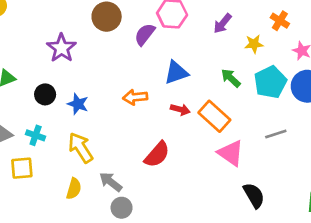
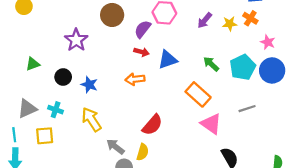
yellow star: (254, 44) -> (230, 24), moved
red arrow: (180, 109) -> (141, 52), moved
yellow semicircle: (74, 189) -> (143, 152), moved

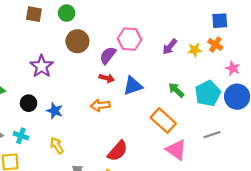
yellow arrow: (91, 119) -> (57, 146), size x0.7

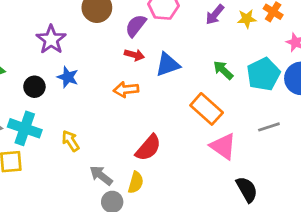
blue star: (55, 111) -> (68, 77), moved
cyan cross: (21, 136) -> (25, 128), size x1.6

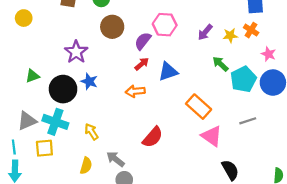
red arrow: (134, 55) -> (142, 64), turned -56
green arrow: (223, 70) -> (220, 64), moved
black circle: (34, 87) -> (63, 89), size x1.6
yellow semicircle: (136, 182) -> (86, 166), moved

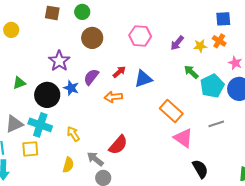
purple semicircle: (143, 41) -> (91, 77), moved
red semicircle: (153, 137) -> (118, 145), moved

